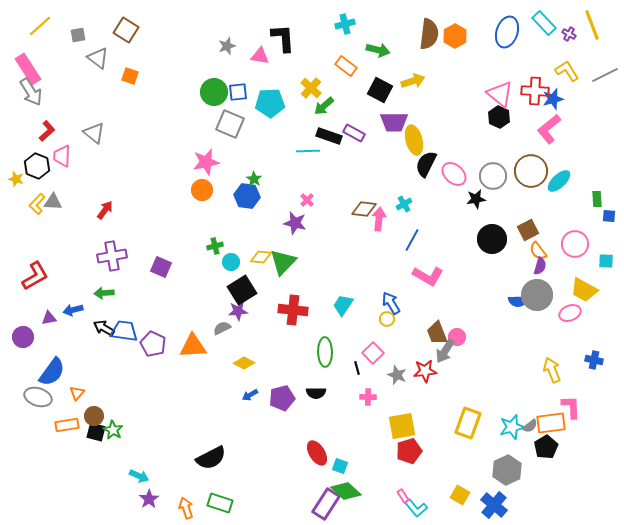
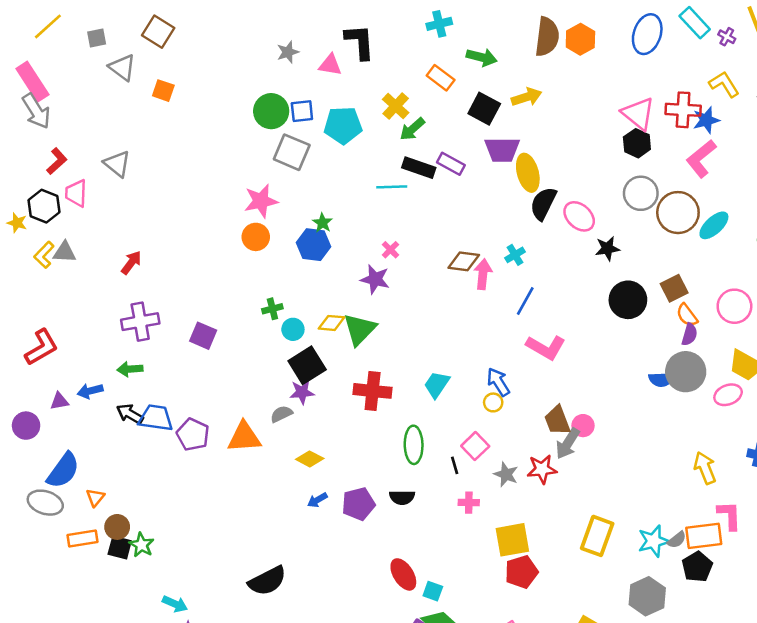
gray circle: (493, 176) -> (641, 193), moved

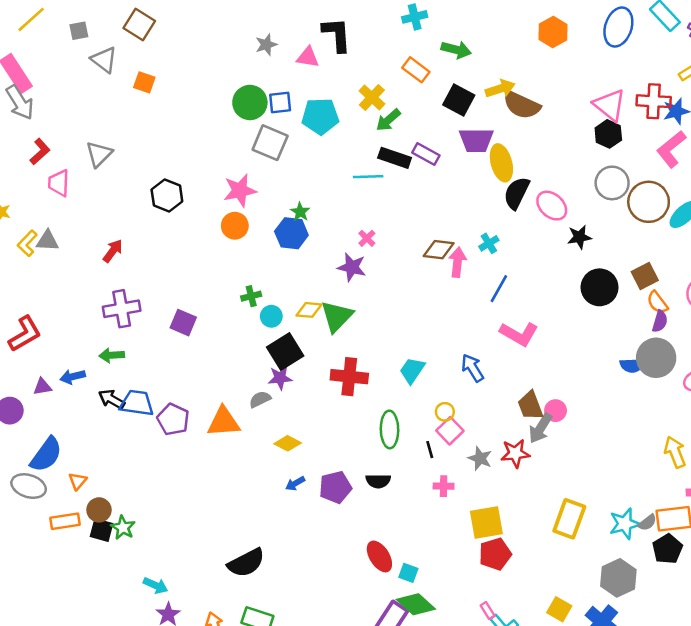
brown semicircle: (547, 37) -> (522, 105), moved, turned 108
gray triangle: (117, 164) -> (99, 154), turned 36
black hexagon: (44, 206) -> (167, 196), moved
yellow circle: (493, 402) -> (445, 412), moved

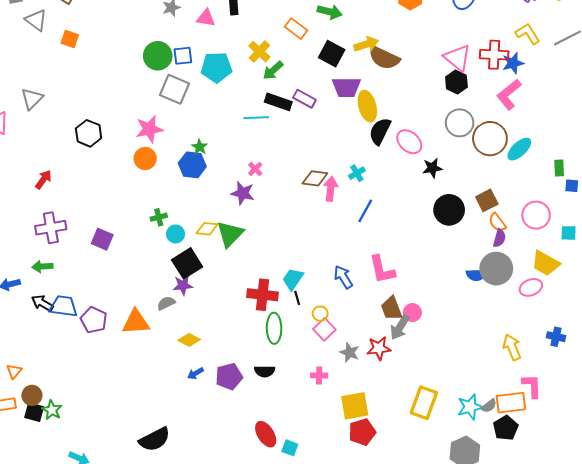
pink L-shape: (519, 334) -> (382, 270), moved, turned 48
red cross: (349, 377) -> (263, 295), moved
black line: (430, 450) -> (297, 298), moved

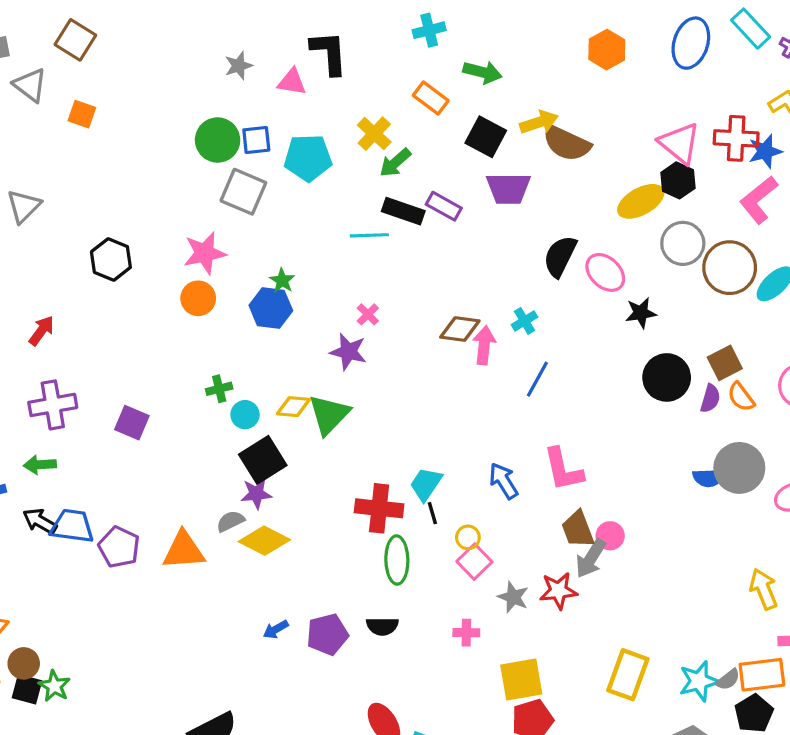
yellow ellipse: (367, 106) -> (641, 201), moved, turned 76
purple semicircle: (499, 238) -> (710, 398), moved
yellow diamond: (189, 340) -> (264, 541), moved, size x1.4

